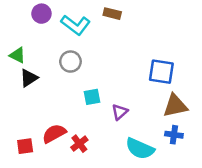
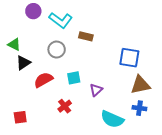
brown rectangle: (112, 14) -> (86, 36), moved
red semicircle: (54, 133) -> (43, 80), moved
red cross: (79, 144) -> (65, 106), moved

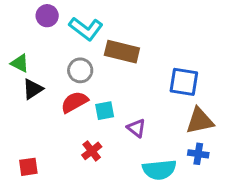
brown rectangle: (86, 36) -> (122, 52), size x1.6
red semicircle: (43, 80) -> (74, 102), moved
purple triangle: (96, 90) -> (136, 128), turned -40
cyan semicircle: (112, 119) -> (159, 170), turned -30

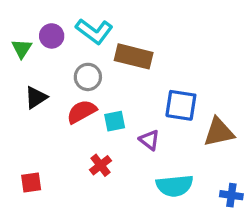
purple circle: (47, 16) -> (52, 36), moved
green triangle: (20, 63) -> (22, 49), moved, turned 36
blue square: (184, 82) -> (181, 105), moved
blue cross: (198, 154) -> (231, 195), moved

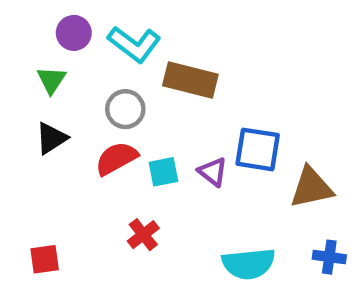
purple circle: (52, 36) -> (74, 33), moved
green triangle: (22, 49) -> (51, 80), moved
purple triangle: (149, 140) -> (213, 172), moved
blue cross: (231, 195) -> (329, 257), moved

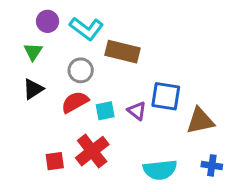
red cross: (143, 235) -> (92, 151), size x1.6
red square: (45, 259) -> (55, 161), moved

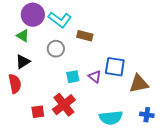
purple circle: (48, 21) -> (33, 15), size x1.5
green triangle: (33, 52) -> (23, 36), turned -32
brown rectangle: (122, 52) -> (85, 36), size x0.7
red semicircle: (75, 102) -> (15, 84), moved, turned 108

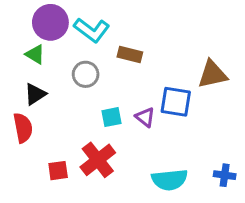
brown triangle: (139, 84) -> (212, 74), moved

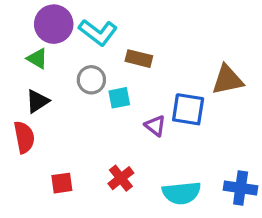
cyan square: (112, 117) -> (119, 98), moved
red cross: (98, 160) -> (121, 178), moved, size x0.7
blue cross: (225, 175) -> (241, 188), size x1.4

